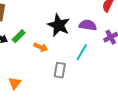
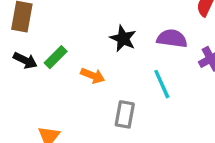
black star: (59, 25) -> (123, 39), size x0.7
cyan line: (82, 52) -> (162, 84), turned -54

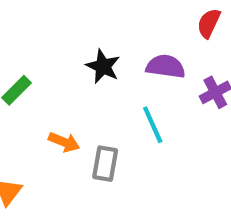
orange arrow: (93, 76) -> (64, 142), moved

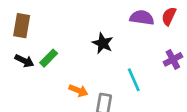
purple semicircle: (166, 66) -> (142, 18), moved

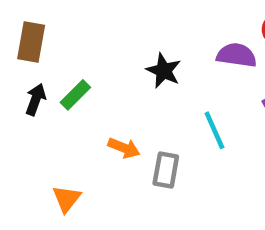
purple semicircle: (142, 18) -> (237, 55), moved
black arrow: (24, 61) -> (36, 99), turned -96

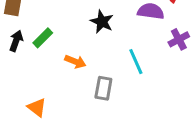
orange arrow: (124, 148) -> (75, 62), moved
orange triangle: (66, 199) -> (37, 107), turned -30

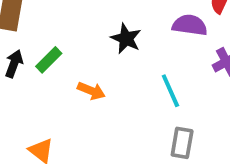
gray rectangle: (103, 88) -> (182, 143), moved

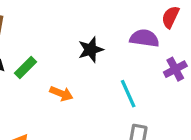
black star: (126, 39) -> (91, 50), turned 30

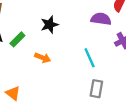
black star: (91, 50) -> (49, 25), moved

